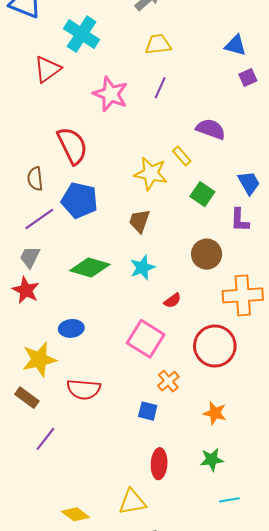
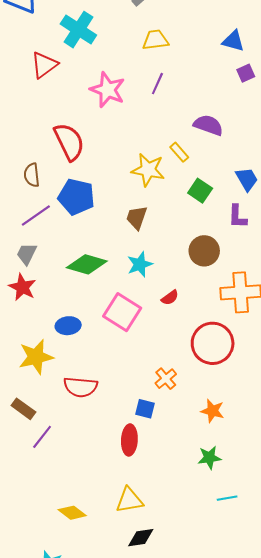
pink square: (146, 339) -> (122, 312), moved
brown rectangle: (27, 398) -> (23, 409), moved
red ellipse: (159, 464) -> (129, 440), moved

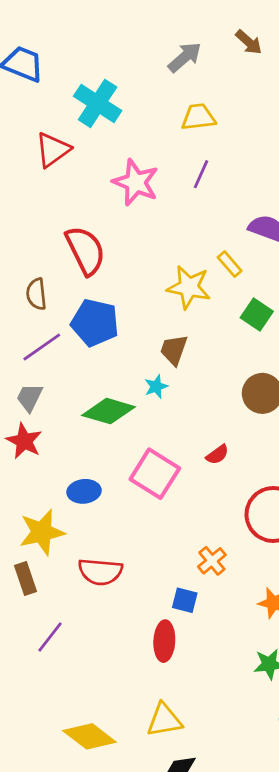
cyan star: (140, 264) -> (156, 387), moved, size x0.7
brown rectangle: (23, 409) -> (25, 578), moved, turned 35
yellow diamond: (72, 513) -> (89, 736), size x1.4

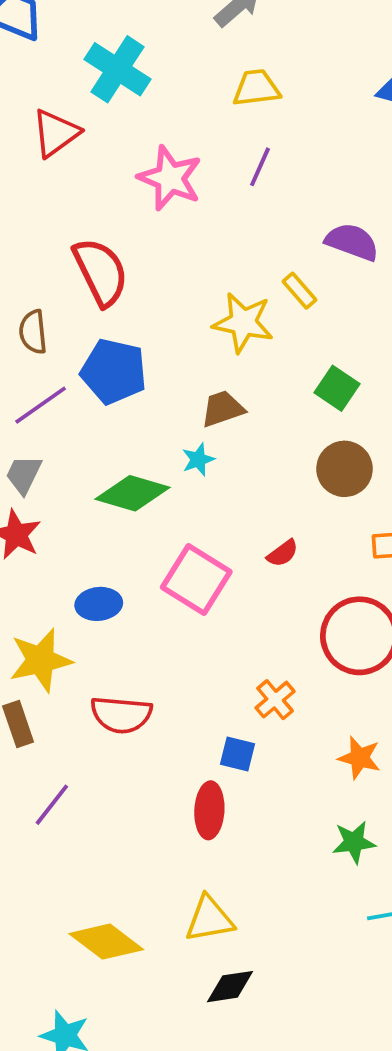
green square: (257, 314) -> (337, 388), moved
brown trapezoid: (174, 350) -> (223, 409), turned 52

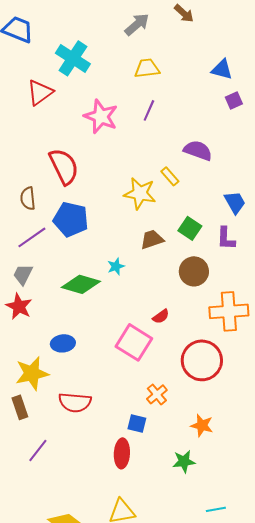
brown trapezoid: (223, 409) -> (152, 239), moved
pink square: (196, 580) -> (134, 342), moved
green star: (354, 842) -> (184, 461), moved

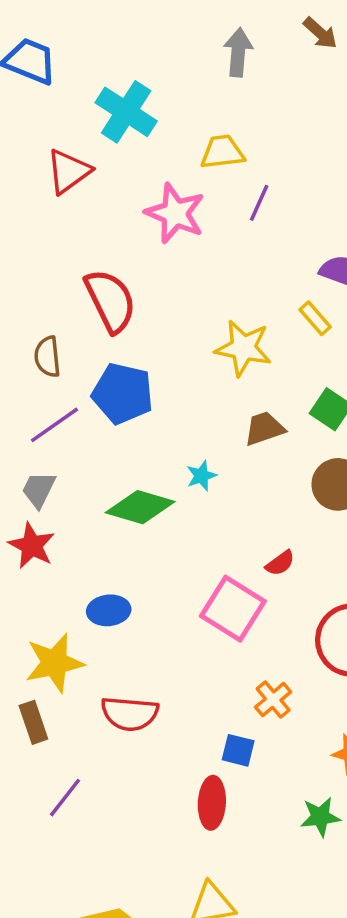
gray arrow: (137, 24) -> (238, 52), turned -44
yellow trapezoid: (147, 68) -> (222, 152), moved
yellow rectangle: (170, 176) -> (315, 318), moved

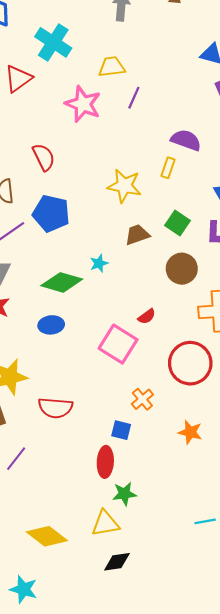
red semicircle: (110, 301) -> (44, 157), size x0.7
yellow rectangle: (315, 318) -> (168, 168), turned 60
blue ellipse: (109, 610) -> (51, 325), moved
green star: (320, 817) -> (124, 494), moved

